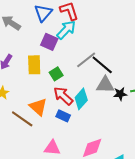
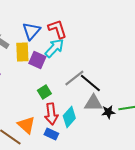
yellow rectangle: (34, 65) -> (22, 52), moved
red arrow: (63, 96) -> (51, 114), turned -140

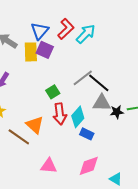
red L-shape: (57, 29) -> (66, 29), turned 65
cyan arrow: (54, 48) -> (86, 34), moved
purple square: (37, 60) -> (45, 50), moved
blue rectangle: (51, 134) -> (87, 134), moved

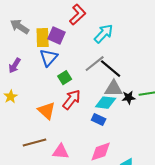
blue triangle: (40, 31) -> (49, 58), moved
cyan arrow: (86, 34) -> (104, 34), moved
red arrow: (60, 114) -> (72, 100), turned -135
cyan diamond: (78, 117) -> (106, 103), moved, turned 55
brown line: (19, 137) -> (35, 143), moved, turned -50

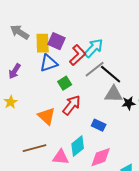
red L-shape: (78, 15) -> (78, 55), moved
cyan arrow: (104, 34) -> (94, 48), moved
blue triangle: (49, 58) -> (49, 63), turned 30
cyan diamond: (106, 103) -> (78, 146), moved, turned -45

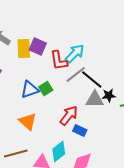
red L-shape: (78, 55) -> (59, 60), turned 125
blue triangle: (49, 63) -> (30, 89), moved
black star: (129, 103) -> (109, 95), moved
red arrow: (72, 105) -> (69, 115), moved

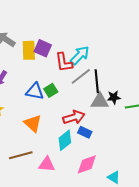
black line: (92, 79) -> (97, 81), turned 45
blue triangle: (30, 89) -> (35, 91), turned 30
red arrow: (69, 115) -> (74, 117), turned 35
cyan diamond: (59, 151) -> (65, 140), moved

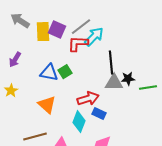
red L-shape: (64, 62) -> (78, 44), turned 100
gray line: (81, 76) -> (81, 27), moved
cyan diamond: (65, 140) -> (79, 122), turned -30

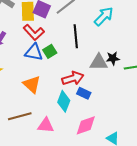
cyan arrow: (94, 37) -> (104, 16), moved
red L-shape: (78, 44) -> (34, 32), moved, turned -135
black line: (111, 63) -> (76, 36), moved

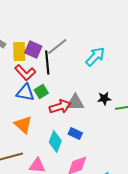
black line: (76, 36) -> (47, 63), moved
gray triangle: (99, 62) -> (75, 103), moved
red arrow: (73, 78) -> (60, 107), moved

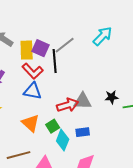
cyan arrow: (95, 57) -> (103, 36), moved
green square: (41, 92) -> (53, 126), moved
blue rectangle: (75, 134) -> (83, 132), turned -32

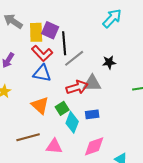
gray line: (65, 45) -> (74, 58), moved
black star: (112, 97) -> (109, 62), moved

